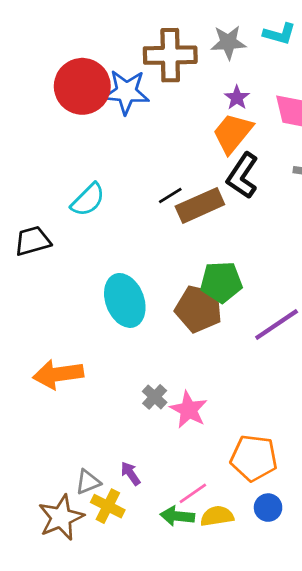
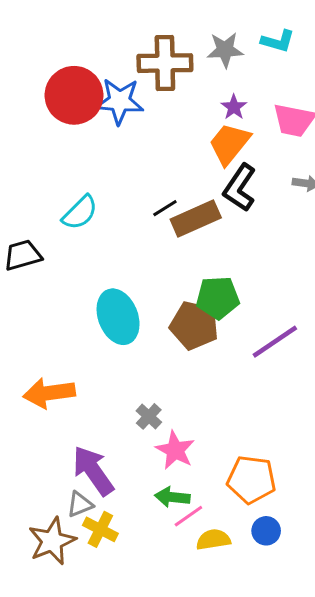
pink star: (189, 410) -> (175, 450), moved
purple arrow: (130, 474) -> (93, 471), moved, size x2.0
green arrow: (177, 516) -> (172, 497), moved

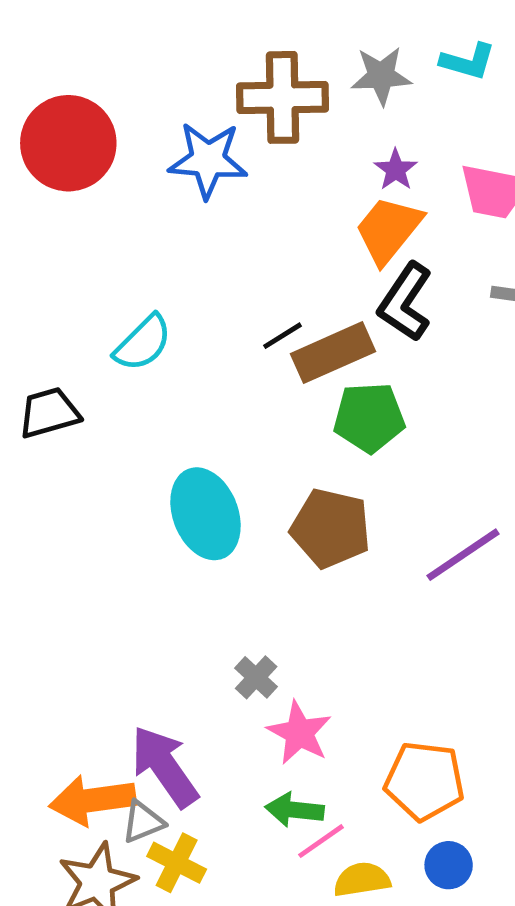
red circle: (74, 95) -> (68, 143), moved
green pentagon: (218, 298) -> (369, 418), moved
orange arrow: (49, 393) -> (92, 800), moved

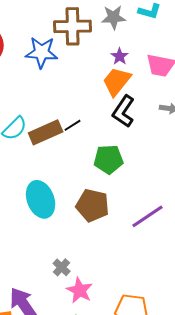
brown rectangle: (333, 353) -> (46, 132), moved

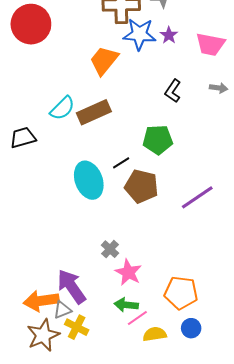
blue star: (42, 52) -> (139, 34), moved
orange trapezoid: (117, 81) -> (104, 61), moved
black L-shape: (124, 111) -> (173, 91), size x0.7
black line: (73, 125) -> (121, 163), moved

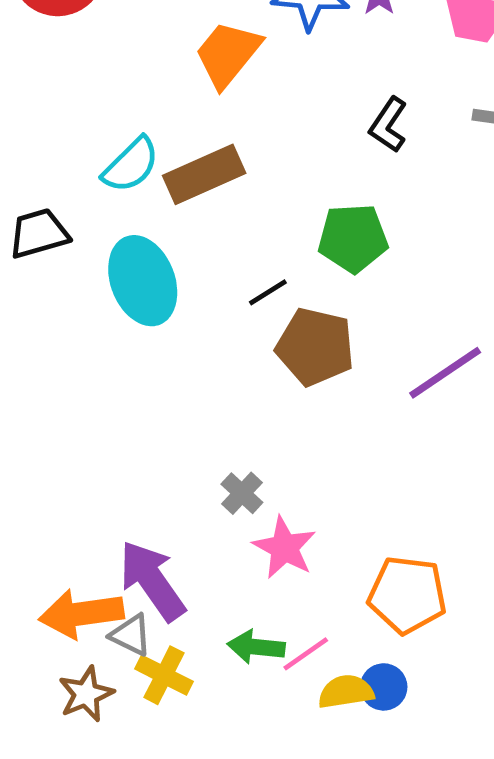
cyan ellipse: (89, 180) -> (143, 281), moved
green arrow: (126, 305) -> (256, 647), moved
gray triangle: (62, 310) -> (131, 635), turned 48
blue circle: (191, 328) -> (384, 687), moved
brown star: (43, 335) -> (86, 694), size x0.7

